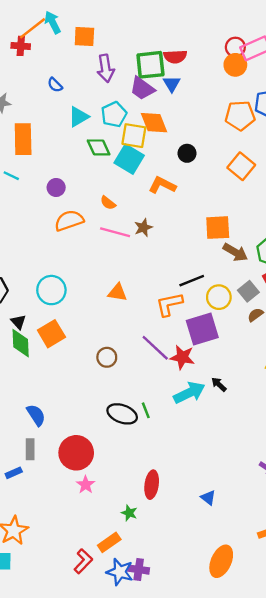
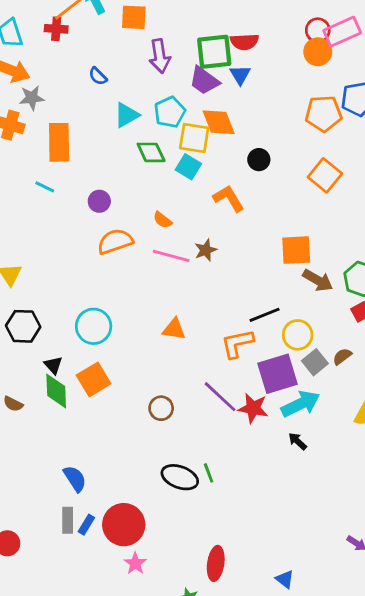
cyan square: (129, 159) -> (188, 167), size x0.7
orange L-shape: (162, 185) -> (229, 198), turned 32
gray square: (248, 291) -> (315, 362), moved
cyan arrow: (189, 393) -> (301, 404), moved
blue rectangle: (14, 473) -> (86, 525), moved, turned -35

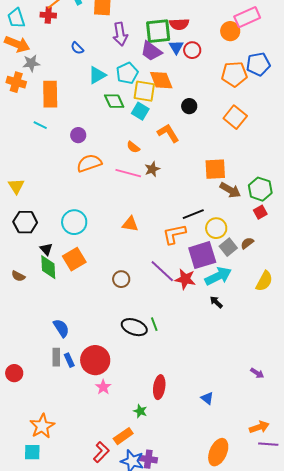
red circle: (318, 30) -> (192, 50), moved
orange semicircle: (163, 220) -> (133, 147), moved
blue rectangle: (86, 525) -> (69, 360), turned -56

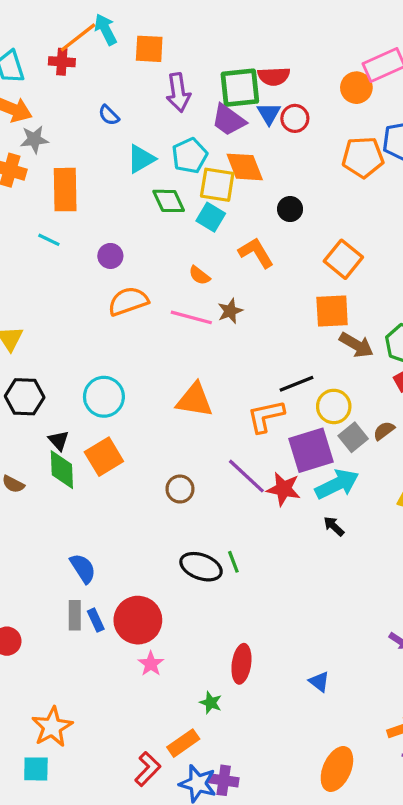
orange square: (235, 117) -> (343, 259), moved
orange triangle: (130, 224) -> (195, 400), size x1.4

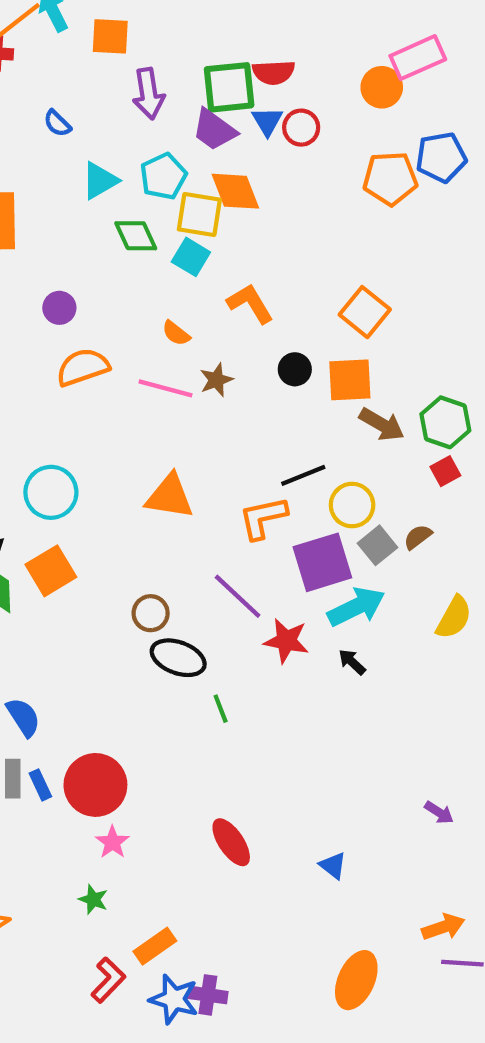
black circle: (290, 209) -> (295, 369), moved
red star: (284, 489) -> (286, 641), moved
black ellipse: (201, 567) -> (178, 658), moved
red ellipse: (241, 664) -> (231, 842), turned -42
green star: (211, 703) -> (93, 899), moved

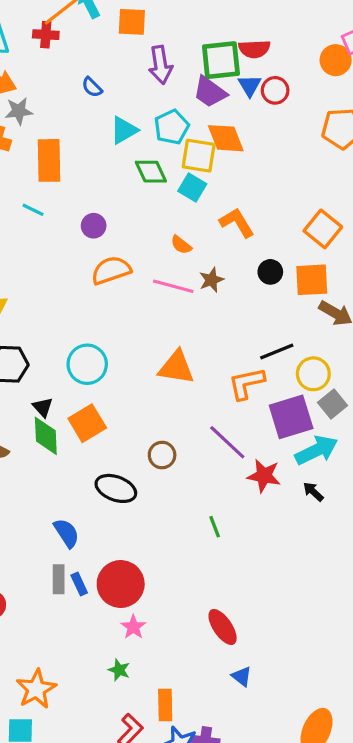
black ellipse: (178, 658) -> (116, 488), moved
blue triangle: (333, 866) -> (242, 676), moved
orange rectangle: (155, 946) -> (165, 705), turned -56

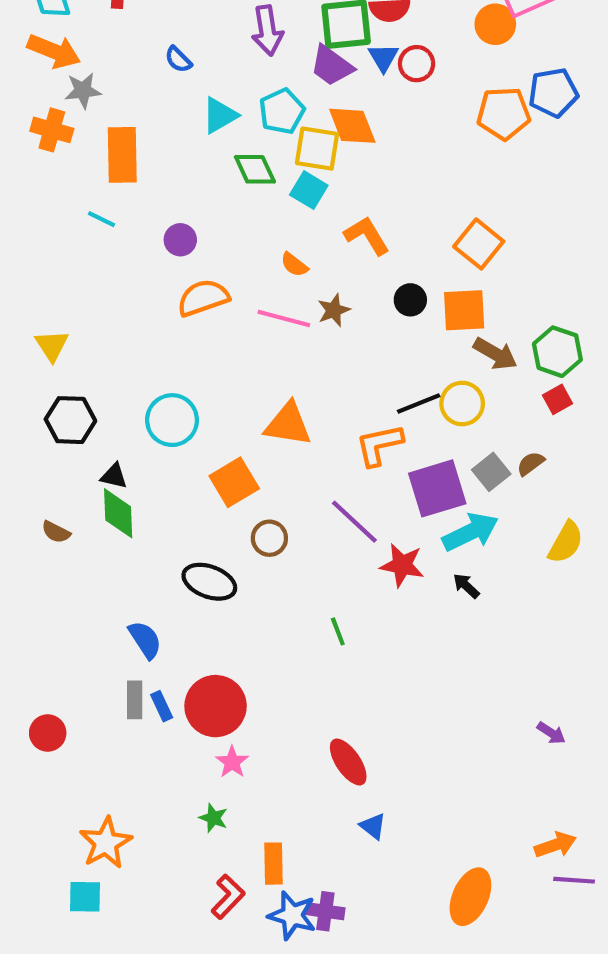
yellow circle: (313, 374) -> (462, 403), moved
black triangle: (43, 407) -> (114, 476), turned -35
orange square: (87, 423) -> (234, 482), moved

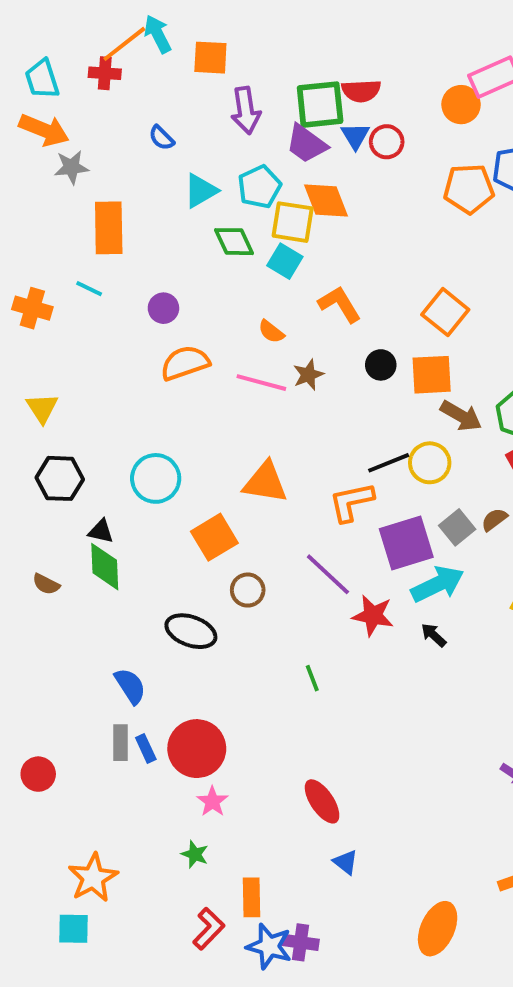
orange cross: (52, 130) -> (32, 308), moved

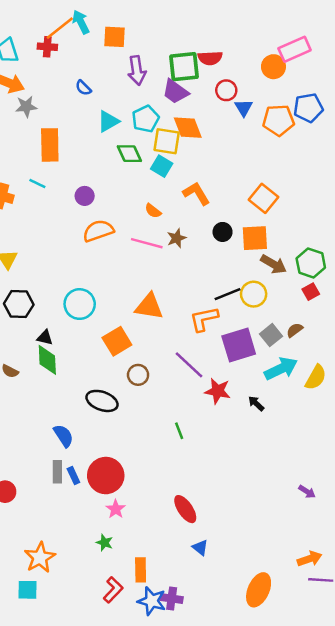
blue triangle: (355, 136) -> (244, 108), moved
cyan arrow: (438, 584) -> (281, 369), moved

